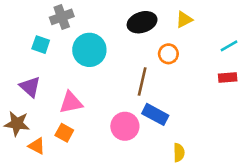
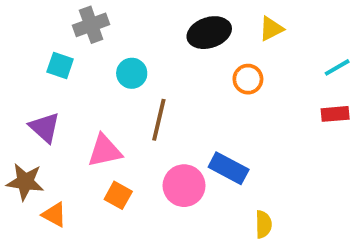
cyan circle: (89, 50) -> (132, 73), size x0.6
brown line: (142, 81) -> (159, 120), moved
orange square: (64, 133) -> (118, 195), moved

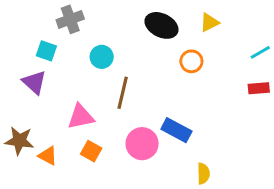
black ellipse: (209, 33) -> (161, 25), turned 44
purple triangle: (45, 128) -> (34, 82), moved
orange triangle: (54, 215) -> (48, 156), moved

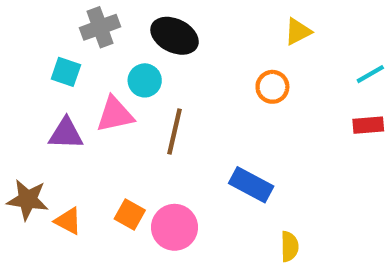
black ellipse: (161, 25) -> (175, 36), moved
purple triangle: (34, 82) -> (66, 134), moved, turned -40
pink triangle: (81, 117) -> (115, 115), moved
pink circle: (142, 144) -> (175, 227), moved

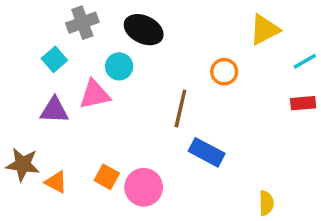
yellow triangle: (298, 31) -> (265, 30), moved, size x1.4
cyan square: (66, 72) -> (54, 59), turned 30
brown line: (175, 132) -> (180, 108), moved
yellow semicircle: (289, 246) -> (266, 203), moved

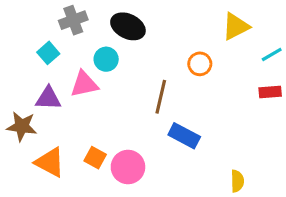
brown star: (23, 165) -> (22, 126), moved
orange triangle: (56, 182) -> (50, 162), size x1.5

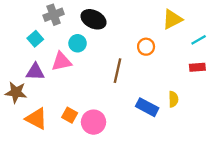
blue rectangle: (184, 136) -> (147, 107), moved
yellow semicircle: (237, 181) -> (173, 99), moved

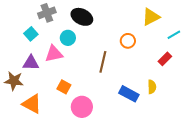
red rectangle: (197, 67) -> (165, 59), moved, turned -40
orange square: (70, 115) -> (64, 87), moved

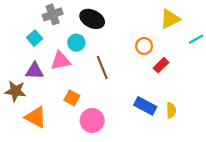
red rectangle: (165, 59) -> (161, 65), moved
brown line: (103, 62) -> (102, 67), moved, turned -35
yellow semicircle: (152, 87) -> (171, 110), moved

